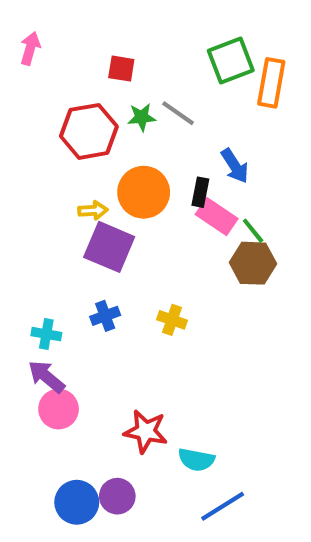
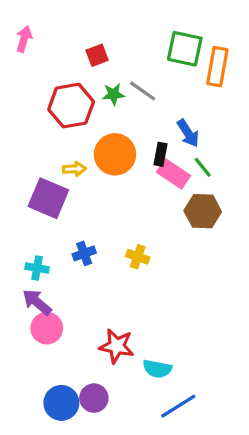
green square: (231, 60) -> (185, 49), turned 33
red square: (121, 69) -> (97, 55), turned -30
green line: (253, 231) -> (203, 167), moved
purple square: (109, 247) -> (48, 198), moved

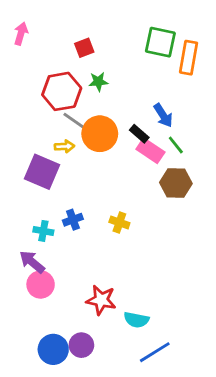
gray line: (143, 91) -> (74, 121), moved
black rectangle: (160, 154) -> (139, 134), turned -60
cyan cross: (37, 268) -> (43, 231), moved

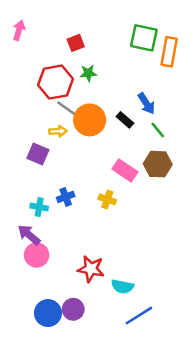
pink rectangle: (150, 151) -> (125, 170), moved
purple square: (42, 172) -> (38, 154), size x0.7

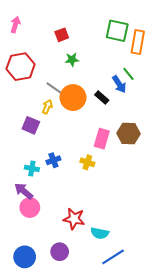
red hexagon: (56, 82) -> (21, 67), moved
green line: (158, 130) -> (128, 74), moved
yellow arrow: (58, 131) -> (47, 107), turned -64
pink rectangle: (125, 170) -> (102, 139), turned 72
blue circle: (48, 313) -> (25, 257), moved

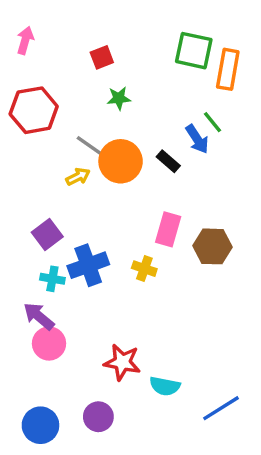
yellow arrow: (47, 107) -> (78, 177), turned 40
purple square: (31, 125) -> (47, 235), moved, turned 30
brown hexagon: (128, 134) -> (212, 246), moved
blue cross: (53, 160) -> (88, 265), size x1.6
blue line: (113, 257) -> (221, 408), moved

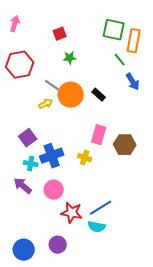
green line: (212, 122) -> (120, 60), moved
blue arrow: (197, 139) -> (133, 82), moved
pink circle: (49, 343) -> (54, 190), moved
blue line: (221, 408) -> (101, 208), moved

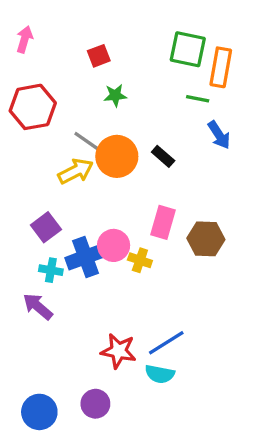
green line: (120, 60) -> (198, 99), turned -40
yellow arrow: (46, 104) -> (76, 171), size x1.5
pink circle: (54, 190) -> (114, 245), moved

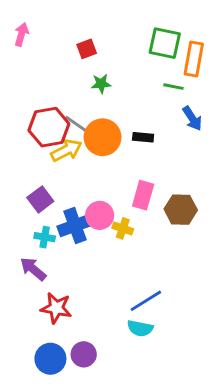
red hexagon: (33, 107) -> (49, 127), moved
black rectangle: (163, 156) -> (143, 137), turned -36
red star: (118, 351) -> (56, 308), moved
blue circle: (39, 412) -> (50, 359), moved

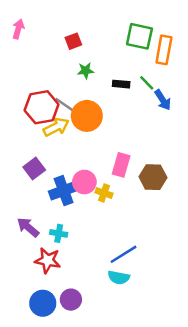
green line: (173, 87) -> (147, 83), moved, turned 35
black rectangle: (143, 137) -> (121, 84), moved
cyan cross: (45, 237) -> (59, 233), moved

